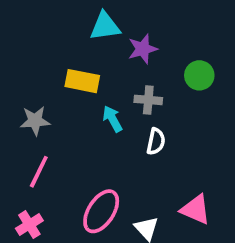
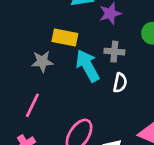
cyan arrow: (112, 119) -> (88, 66), size x1.6
gray star: (35, 121) -> (42, 61), moved

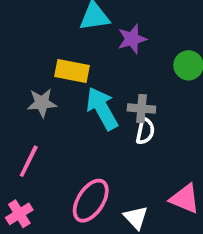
gray cross: (114, 52) -> (141, 109), moved

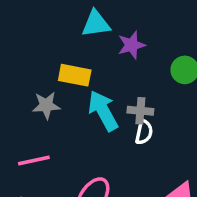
pink line: (29, 161) -> (34, 160), turned 52

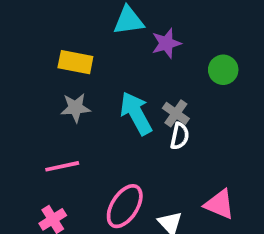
yellow rectangle: (75, 75) -> (75, 62), moved
gray cross: (140, 111) -> (176, 113), turned 30

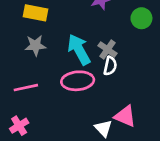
pink triangle: (219, 204) -> (125, 116), moved
pink ellipse: (125, 206) -> (78, 81), moved, turned 52

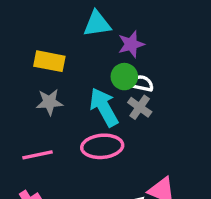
green circle: (141, 18) -> (124, 77), moved
white semicircle: (110, 66) -> (141, 83), moved, turned -90

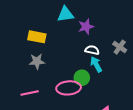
green circle: (124, 77) -> (82, 78), moved
cyan arrow: (104, 107) -> (96, 64), moved, size x0.7
gray cross: (140, 107) -> (120, 47), moved

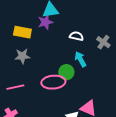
purple star: (86, 27) -> (45, 22), moved
white semicircle: (92, 50) -> (76, 36), moved

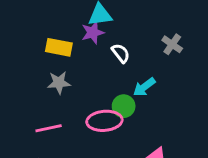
white semicircle: (76, 36) -> (121, 53), moved, turned 40
gray cross: (103, 42) -> (172, 44), moved
cyan arrow: (80, 59) -> (144, 87), turned -98

